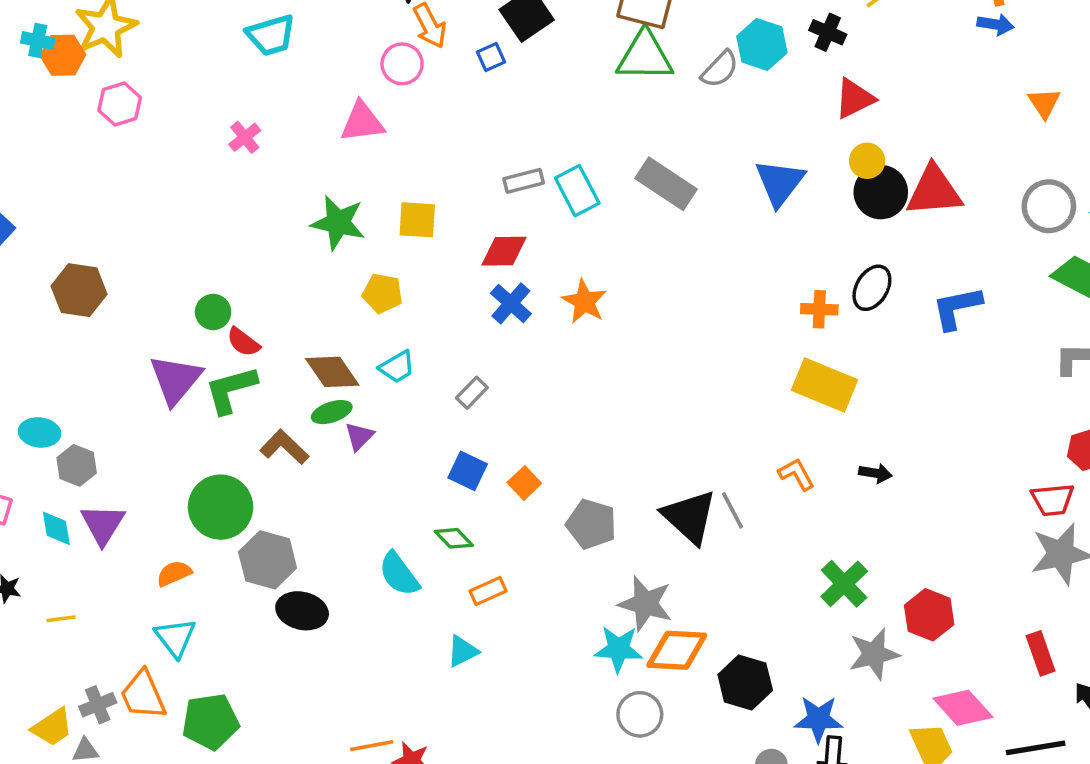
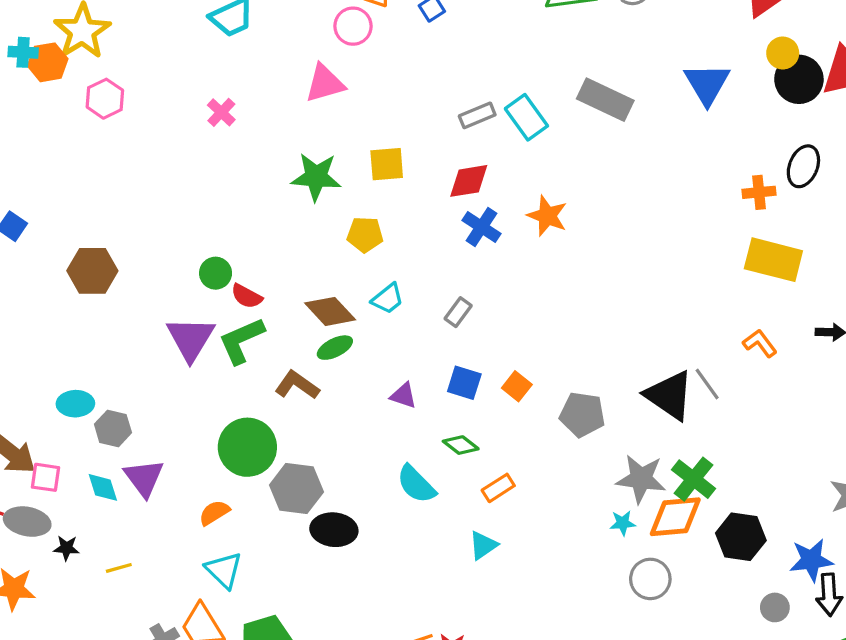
purple triangle: (359, 436) -> (404, 396), moved, turned -48
green cross: (844, 584) -> (694, 479), moved
cyan star: (618, 649) -> (623, 523), size x0.6

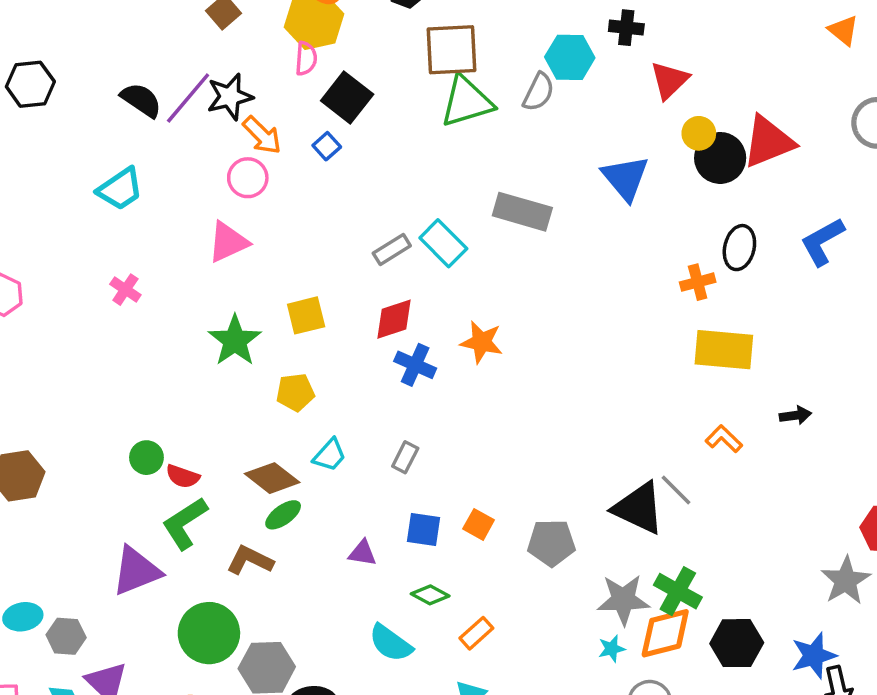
green star: (316, 177) -> (235, 341), turned -30
purple triangle: (191, 339) -> (136, 571), moved, turned 46

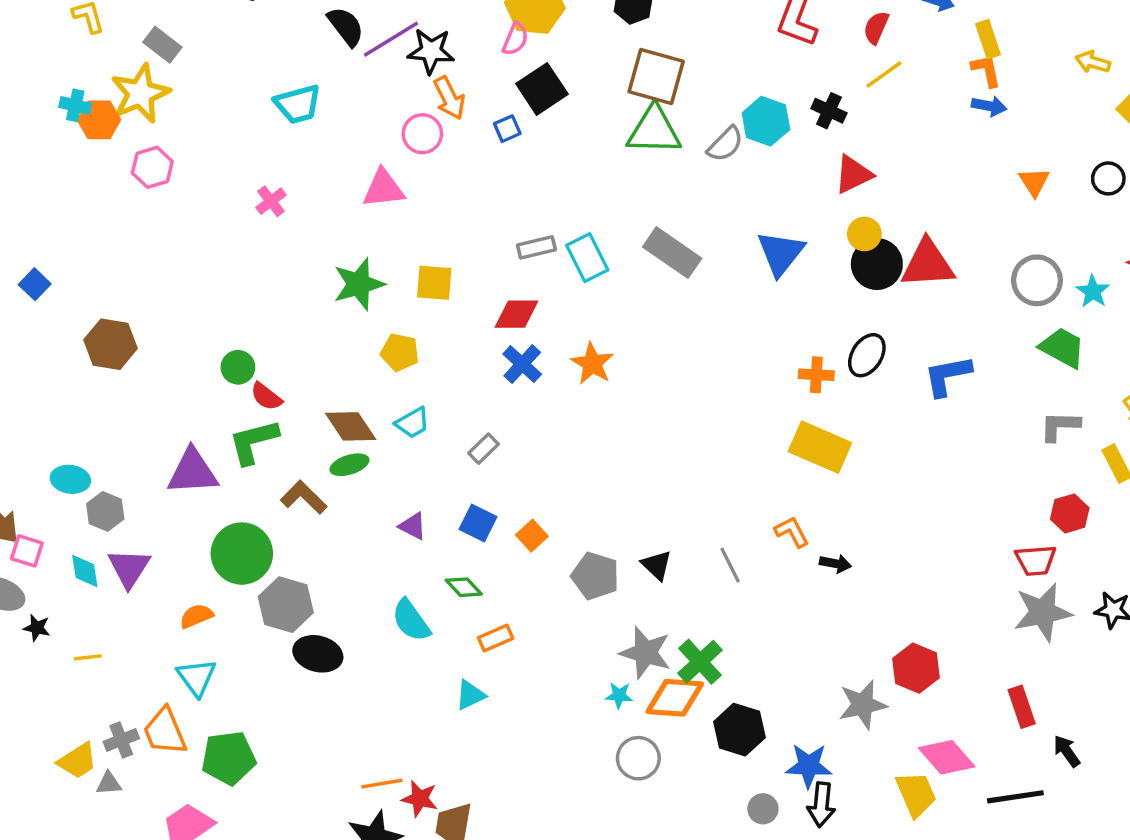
black arrow: (795, 415) -> (835, 564), moved
black triangle: (639, 508) -> (657, 565), moved, size x0.6

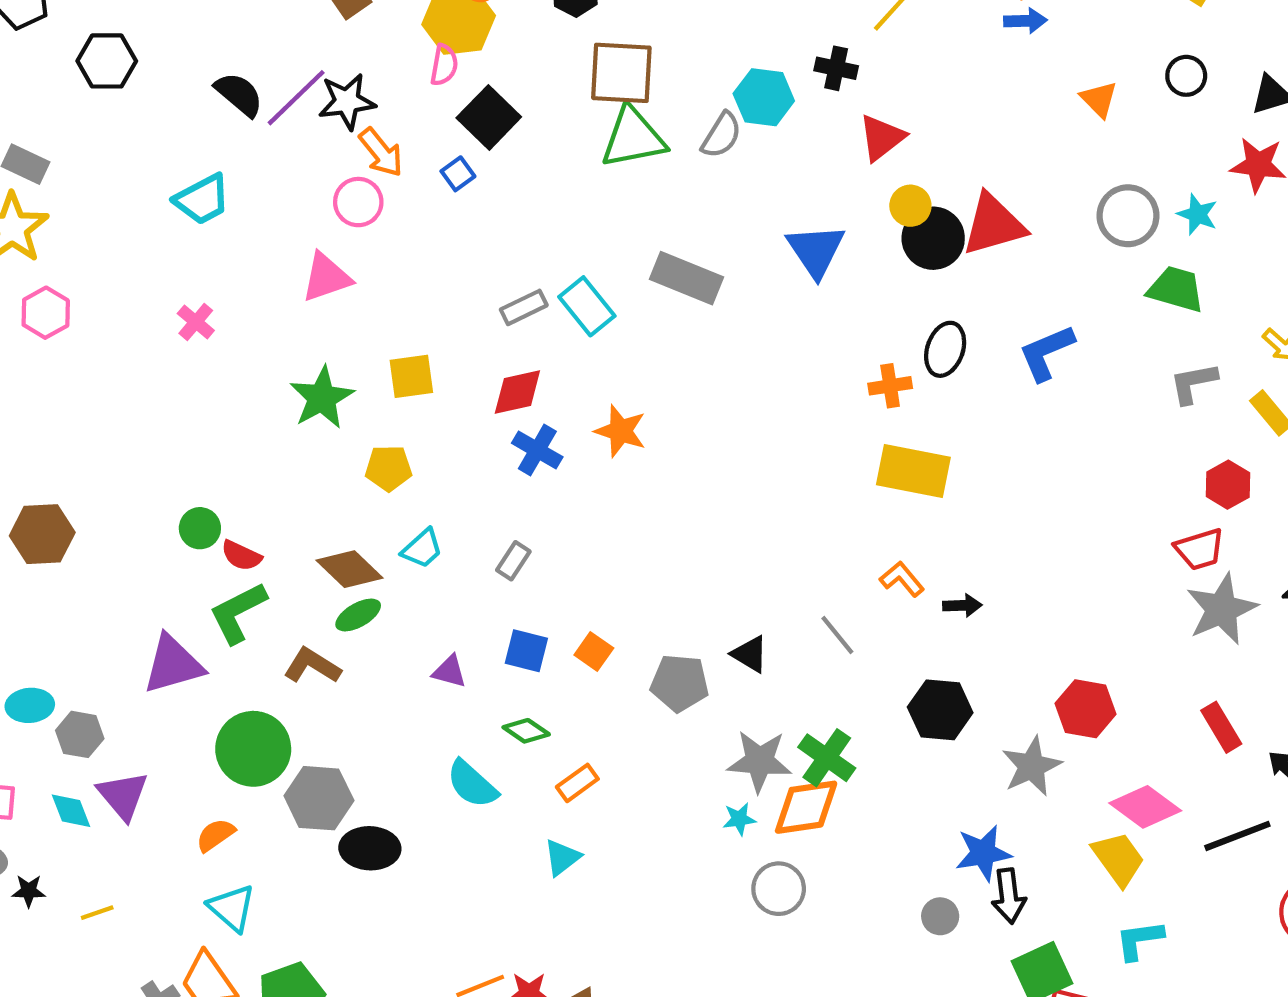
black hexagon: (739, 730) -> (940, 710), moved

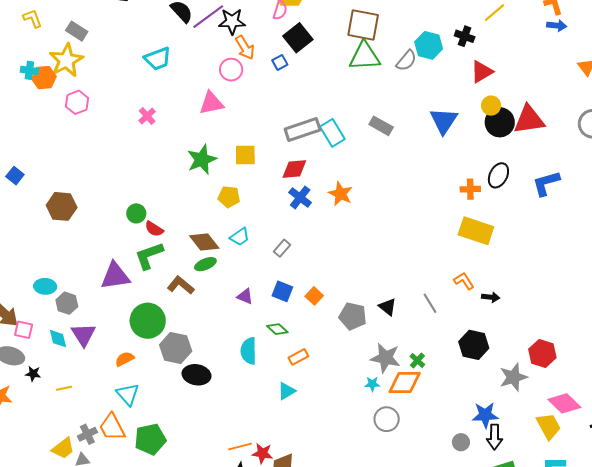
gray rectangle: (687, 278) -> (381, 126), size x0.7
gray rectangle: (524, 307) -> (303, 129), size x1.6
green cross: (827, 758) -> (417, 360), size x0.6
cyan semicircle: (472, 784) -> (249, 351), turned 40

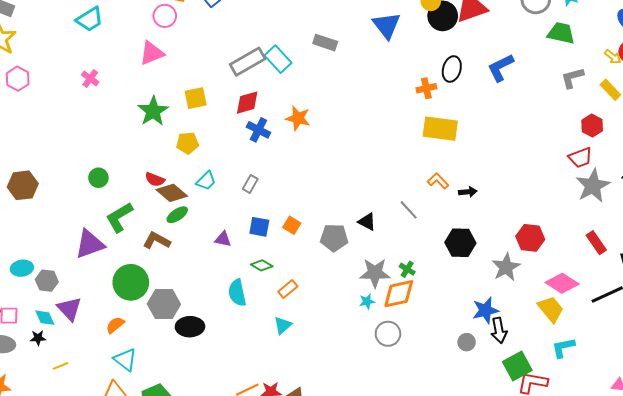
red semicircle: (154, 229) -> (155, 179), moved
black star: (33, 374) -> (38, 338), moved

